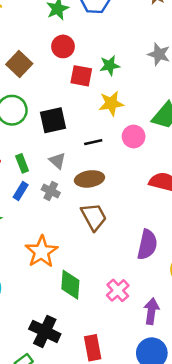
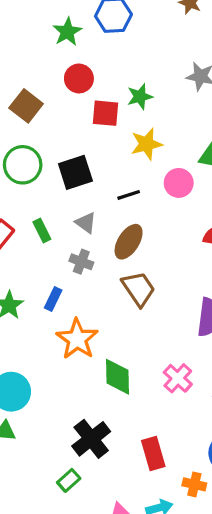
brown ellipse: (90, 179) -> (129, 242), turned -44
blue rectangle: (21, 191) -> (53, 299), moved
black cross: (45, 331) -> (91, 439), turned 32

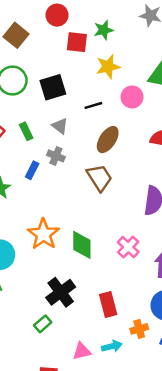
brown ellipse: (129, 242) -> (108, 140), moved
blue rectangle: (53, 299) -> (32, 170), moved
orange star: (77, 339) -> (43, 234), moved
orange cross: (194, 484) -> (139, 329), turned -30

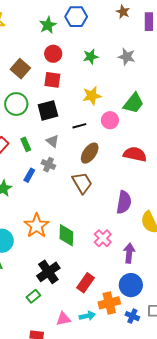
green star: (104, 30) -> (91, 57), moved
red square: (77, 42) -> (52, 80), moved
red rectangle: (108, 304) -> (85, 283), turned 48
orange cross: (139, 329) -> (109, 303), size x1.5

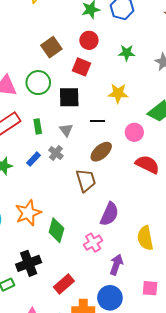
pink circle: (110, 120) -> (134, 132), moved
purple semicircle: (124, 202) -> (109, 214), moved

